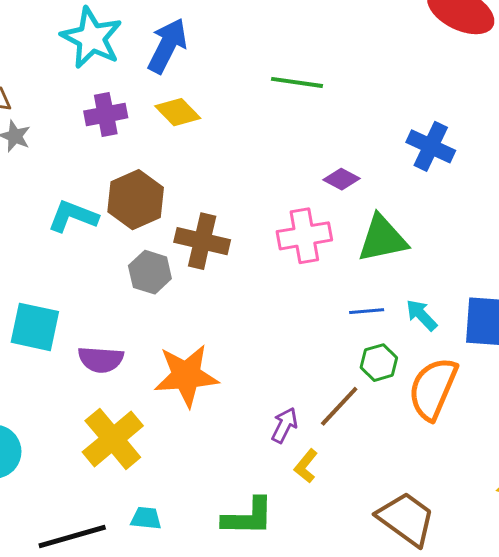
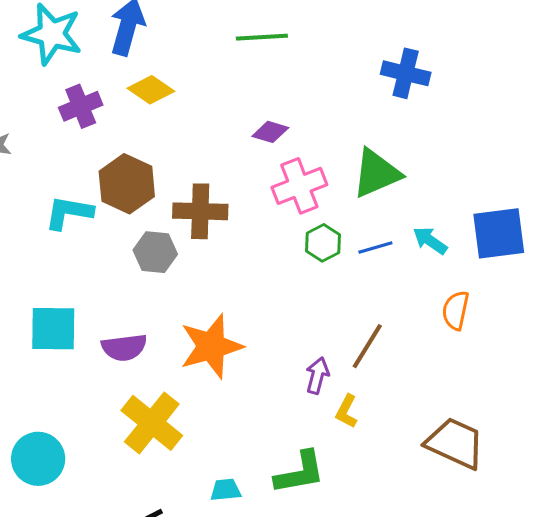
purple diamond: (342, 179) -> (270, 132), moved
green hexagon: (379, 363) -> (323, 243), moved
orange semicircle: (433, 389) -> (456, 310), size x0.6
cyan trapezoid: (146, 518) -> (226, 490), moved

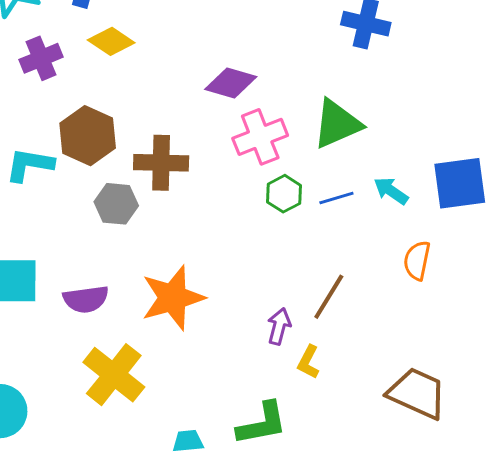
purple diamond: (270, 132) -> (231, 83), size x1.4

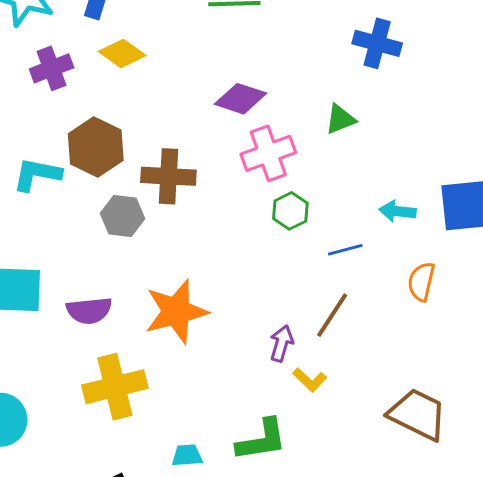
green triangle: (337, 124) -> (340, 119), moved, size x0.6
cyan arrow: (391, 191) -> (397, 211), turned -30
blue line: (336, 198) -> (345, 250), moved
yellow L-shape: (308, 362) -> (310, 380), turned -76
yellow cross: (114, 375) -> (115, 387), turned 36

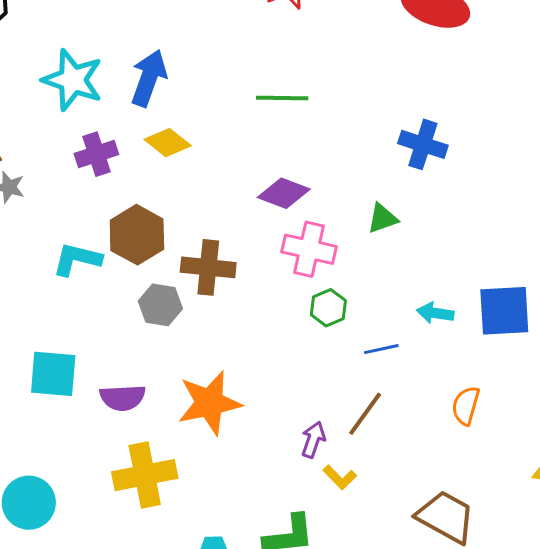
pink cross: (268, 153) -> (309, 249), turned 30
orange semicircle: (421, 282) -> (466, 406), moved

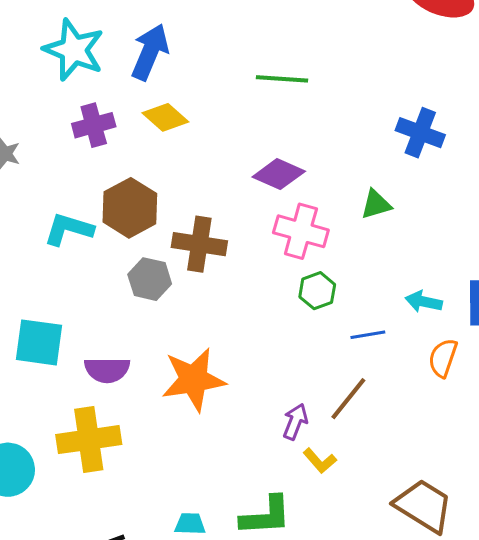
orange semicircle: (466, 406) -> (443, 358), moved
yellow cross: (145, 475) -> (89, 440), moved

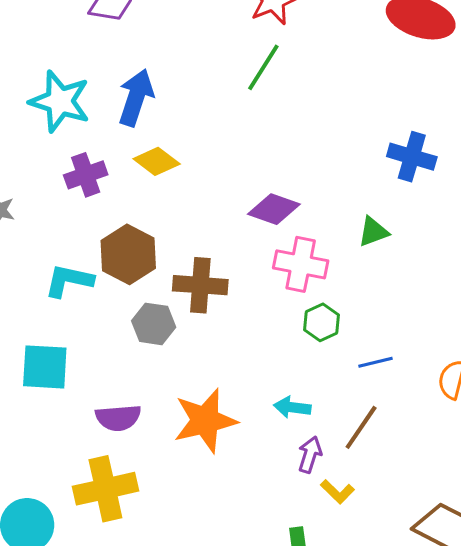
green line: (282, 79) -> (263, 67), moved, turned -57
cyan arrow: (424, 302) -> (292, 407), moved
cyan square: (39, 342) -> (45, 367), moved

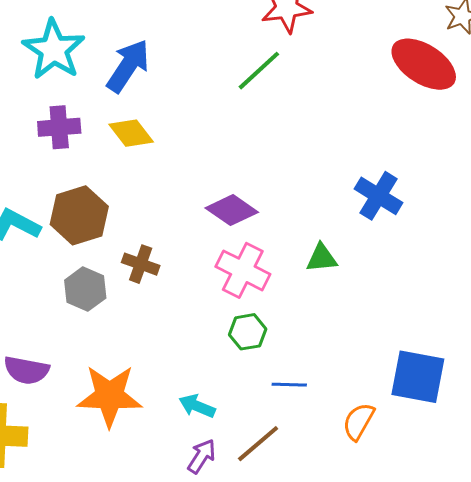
brown cross: (200, 285) -> (141, 264), size x0.7

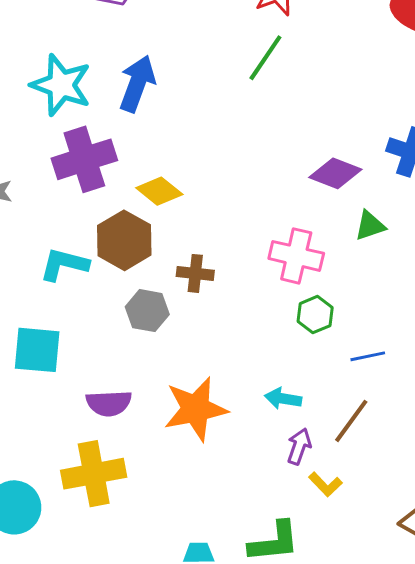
purple cross: (59, 127) -> (84, 159), size x1.5
yellow diamond: (131, 133) -> (159, 191), moved
purple diamond: (232, 210) -> (335, 173), moved

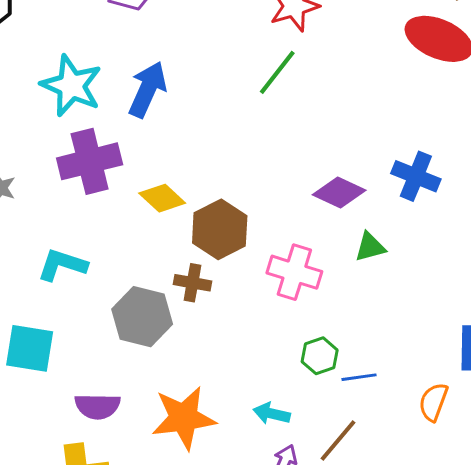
brown hexagon: (124, 240) -> (220, 229), moved
gray hexagon: (147, 311) -> (142, 317), size x1.4
green hexagon: (315, 315) -> (320, 356), moved

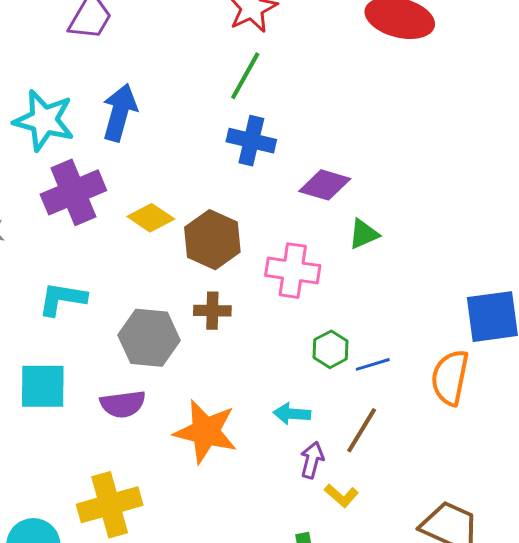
blue cross: (416, 176) -> (251, 141), moved
brown cross: (193, 283) -> (212, 311), moved
orange semicircle: (433, 402) -> (450, 378), size x1.4
purple semicircle: (97, 406) -> (123, 404), moved
orange star: (184, 418) -> (206, 432), turned 30

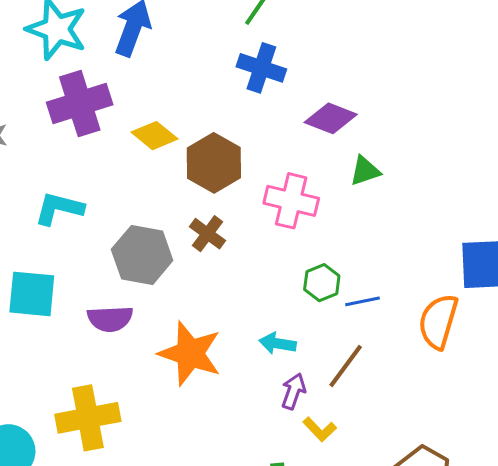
brown cross: (212, 311) -> (208, 234), turned 30

